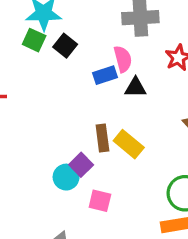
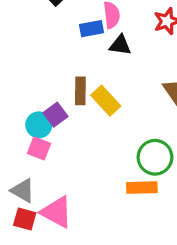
pink square: (100, 201) -> (39, 148), moved

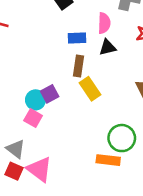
blue rectangle: (92, 29) -> (77, 38), moved
black triangle: (120, 45) -> (108, 47), turned -30
brown rectangle: (80, 91) -> (79, 66), moved

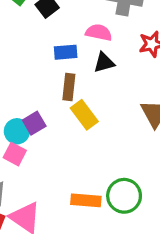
pink semicircle: (104, 23) -> (99, 32), turned -78
green circle: (122, 138) -> (124, 196), moved
orange rectangle: (108, 160) -> (86, 200), moved

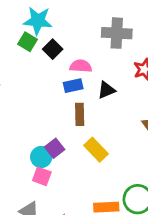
pink semicircle: (99, 32) -> (81, 66), moved
yellow rectangle: (84, 115) -> (96, 150), moved

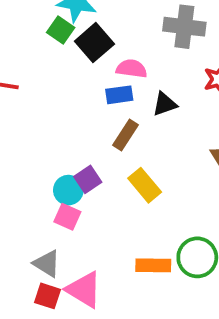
black square: (53, 49) -> (94, 43), size x1.4
brown rectangle: (80, 114) -> (125, 135), turned 30

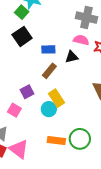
black square: (94, 43) -> (22, 36), moved
pink semicircle: (132, 69) -> (81, 40), moved
cyan circle: (68, 190) -> (49, 109), moved

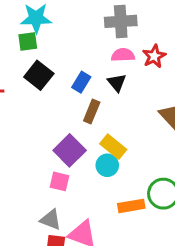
green square: (22, 12) -> (28, 42), turned -32
blue rectangle: (48, 49) -> (81, 82), turned -40
black triangle: (72, 57) -> (117, 83), turned -40
purple square: (27, 92) -> (70, 150), size x1.5

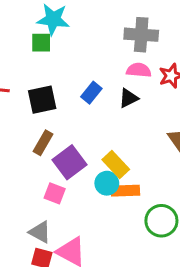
black square: (39, 75) -> (42, 100), moved, turned 32
black triangle: (117, 83) -> (128, 98), turned 36
brown rectangle: (92, 112) -> (43, 143), moved
orange rectangle: (131, 206) -> (125, 191), moved

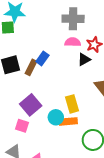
black triangle: (128, 98) -> (84, 60), moved
brown rectangle: (43, 143) -> (31, 67), moved
yellow rectangle: (116, 165) -> (72, 104), moved, turned 30

